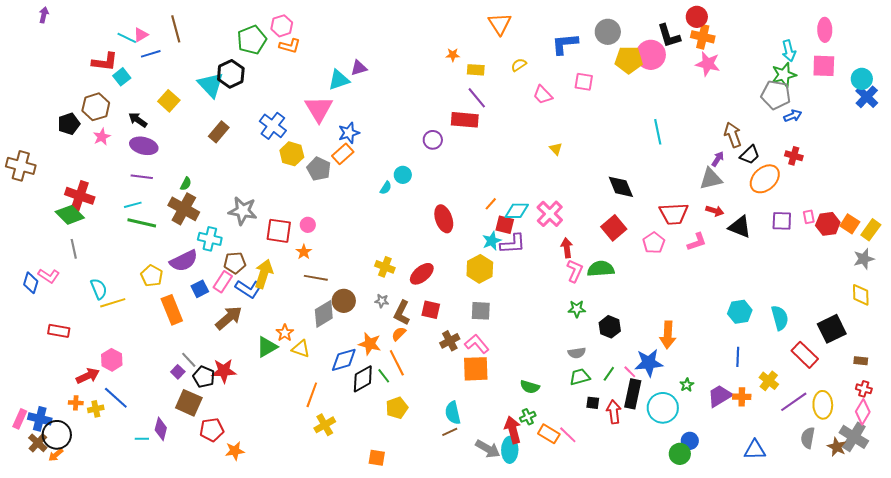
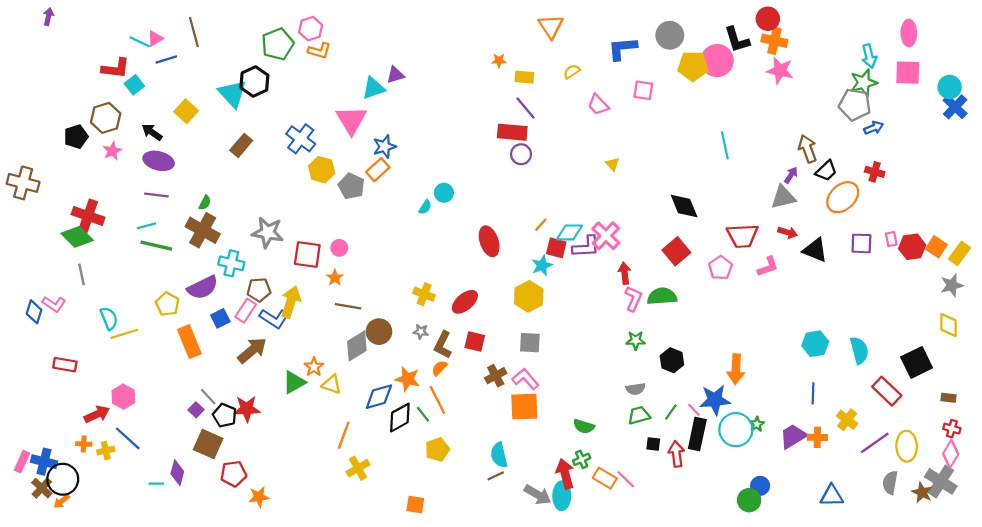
purple circle: (433, 140) -> (521, 154), moved
purple L-shape: (513, 244) -> (586, 247), moved
cyan circle: (663, 408) -> (736, 430), moved

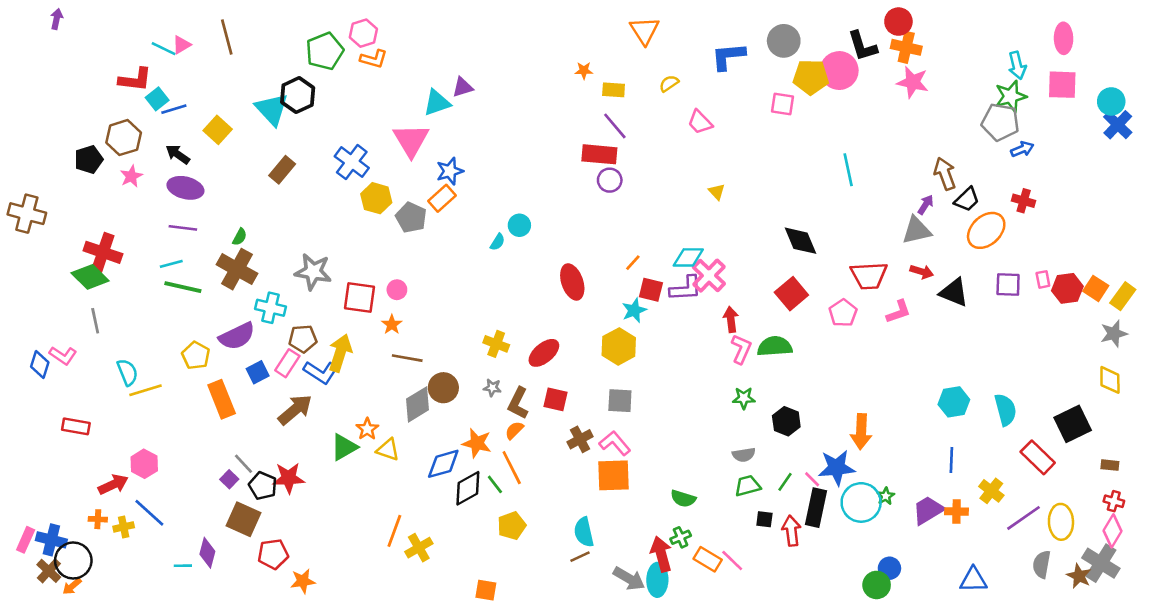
blue line: (166, 59) -> (174, 109), moved
pink square: (643, 90) -> (782, 104), moved
cyan diamond: (570, 232) -> (688, 257), moved
orange line: (344, 435) -> (394, 531), moved

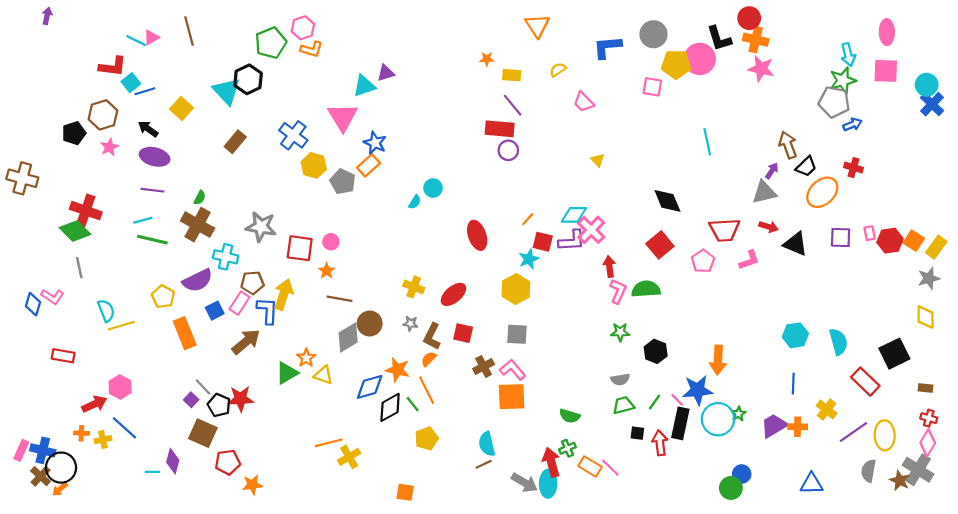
blue star: (450, 171) -> (375, 143), turned -30
blue L-shape: (321, 372) -> (267, 311), turned -120
orange line: (394, 531) -> (329, 443), turned 56

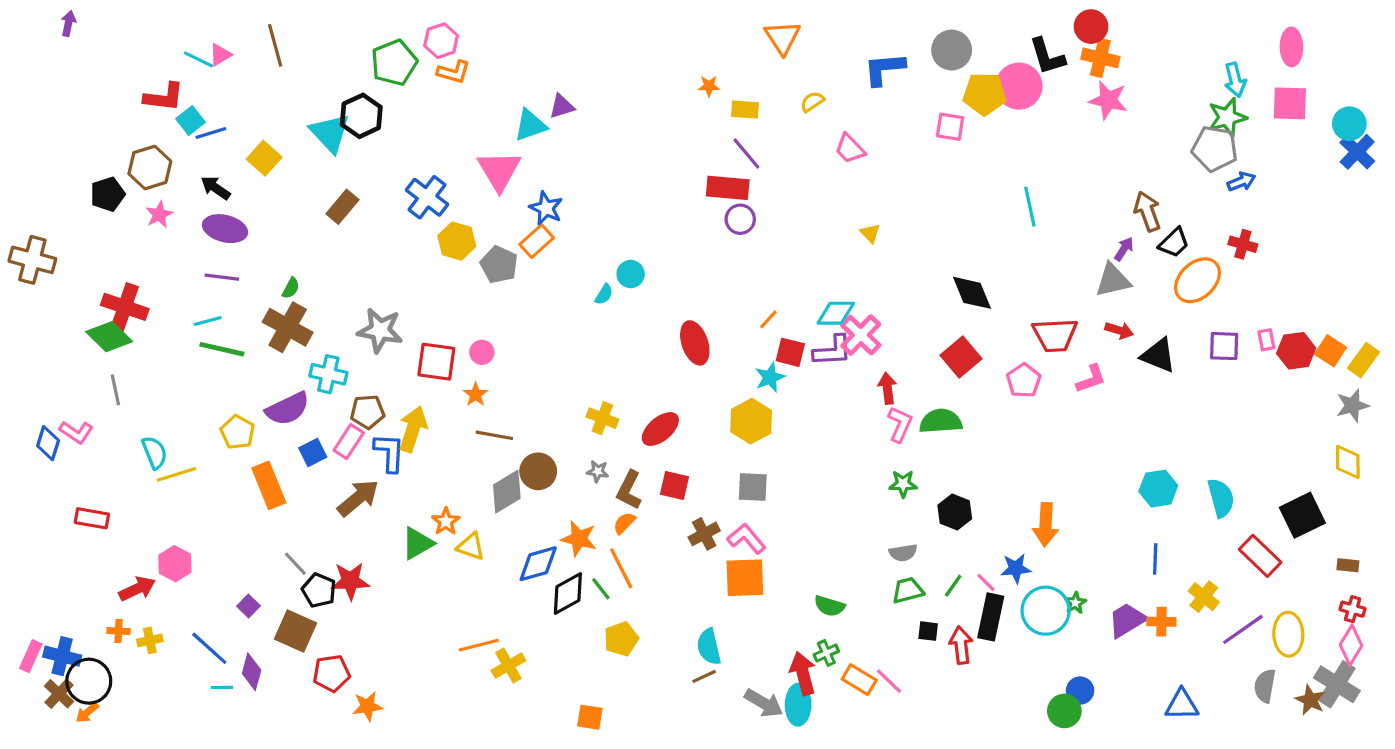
blue star: (698, 390) -> (1016, 568), size x0.7
purple square: (191, 400) -> (248, 606), moved
blue line: (124, 428) -> (209, 648), moved

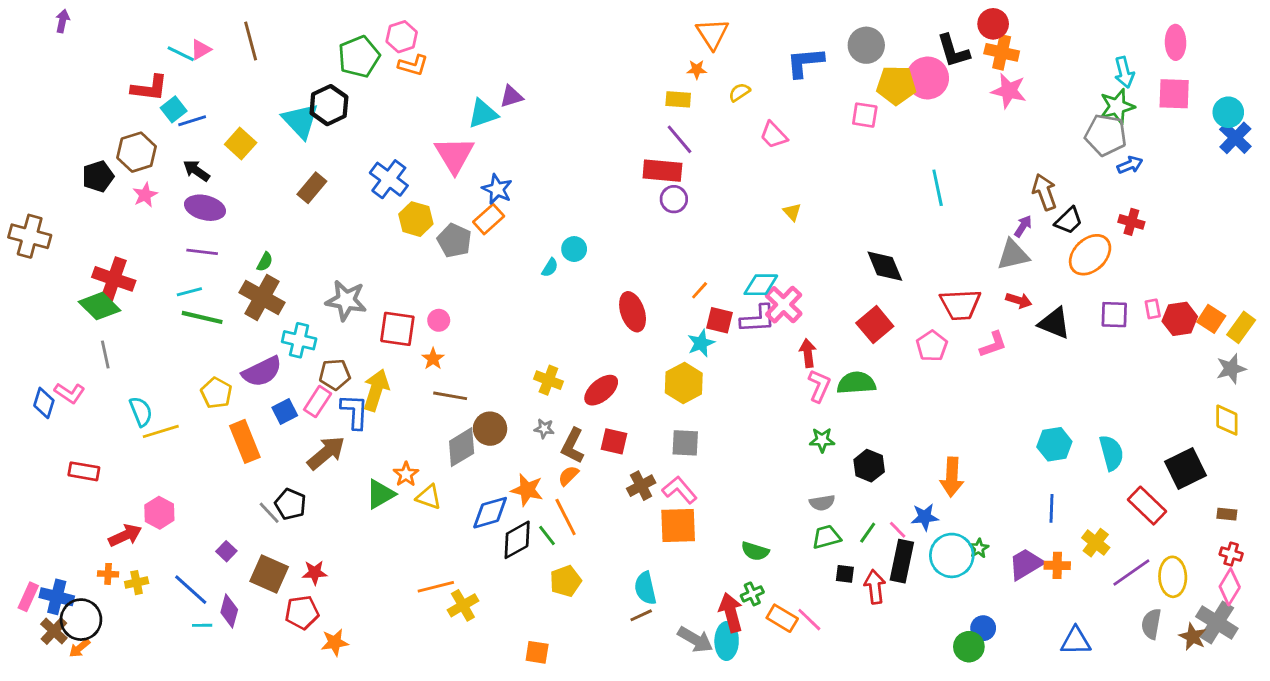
orange star: (709, 86) -> (697, 69), moved
red star: (350, 581) -> (315, 573), moved, size x0.7
black pentagon: (319, 590) -> (290, 504), moved

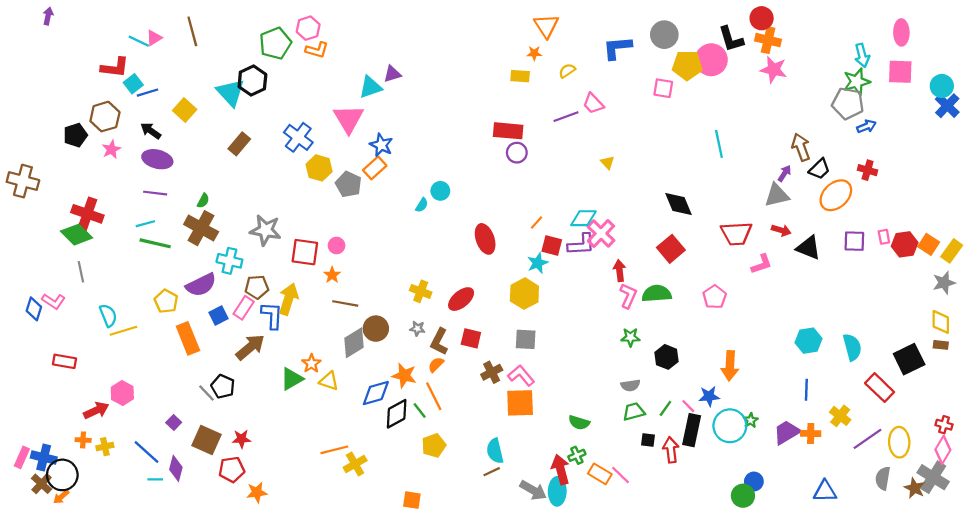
purple line: (680, 139) -> (566, 117), moved, turned -70
pink pentagon: (932, 346) -> (715, 297), moved
brown rectangle: (1227, 514) -> (941, 345), moved

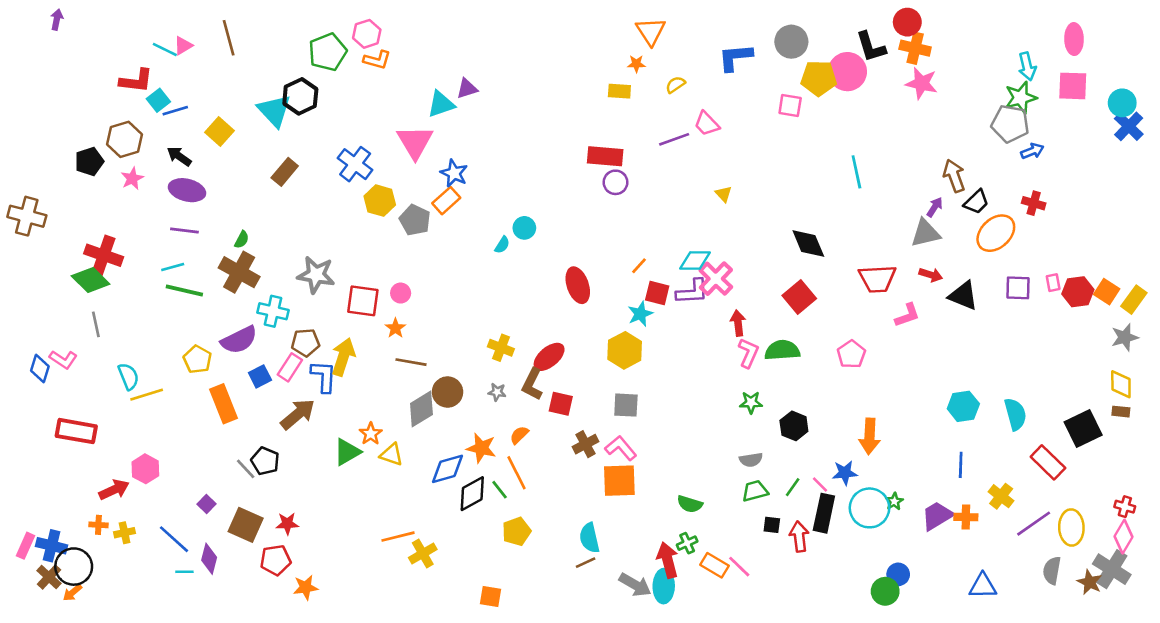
brown L-shape: (439, 342) -> (532, 384), moved
red rectangle: (64, 361) -> (76, 431), size x1.4

